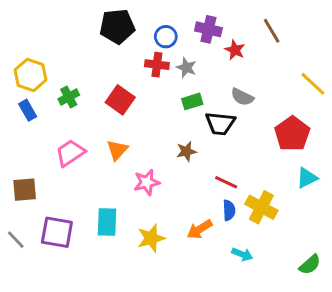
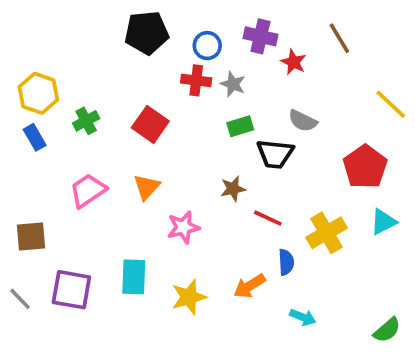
red line: (226, 182) -> (268, 218), moved
yellow cross: (261, 207) -> (327, 233), moved, turned 32

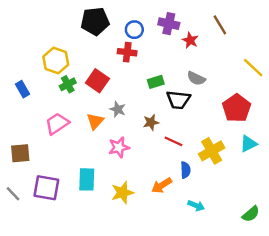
gray star: (233, 84) -> (118, 109), moved
yellow hexagon: (38, 93) -> (56, 61), moved
green cross: (86, 121) -> (68, 84), moved

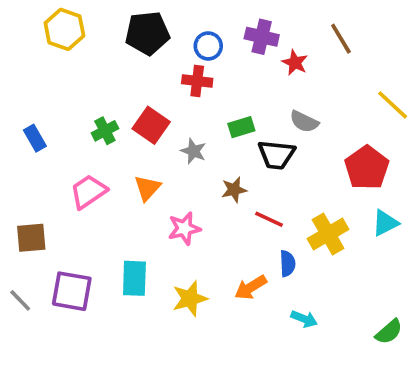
yellow hexagon: (56, 61) -> (64, 29), moved
gray star: (118, 109) -> (193, 151), moved

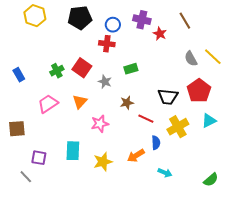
gray semicircle: (304, 122) -> (191, 59), moved, turned 35
black trapezoid: (276, 155) -> (168, 97), moved
purple square: (72, 291) -> (39, 158), size x0.7
gray line: (20, 300) -> (26, 177), moved

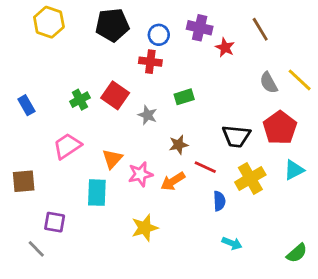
orange triangle: (80, 102) -> (112, 159), moved
cyan rectangle: (73, 151) -> (97, 193), moved
orange arrow: (136, 156) -> (173, 181), moved

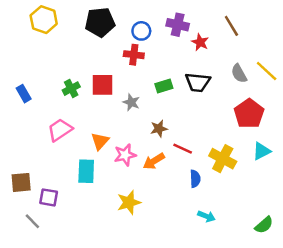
red square: (115, 95) -> (102, 85), turned -35
black trapezoid: (236, 136) -> (198, 82), moved
yellow cross: (250, 178) -> (223, 159), turned -32
brown square: (24, 181) -> (21, 182), moved

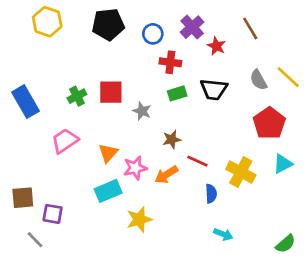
purple cross: (178, 25) -> (192, 27), turned 35
red cross: (134, 55) -> (170, 62), moved
blue rectangle: (24, 94) -> (26, 102), size x1.6
cyan rectangle: (86, 171) -> (108, 191), moved, turned 65

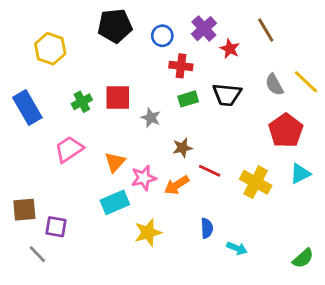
yellow hexagon: (47, 22) -> (50, 49), moved
blue semicircle: (211, 194) -> (207, 228), moved

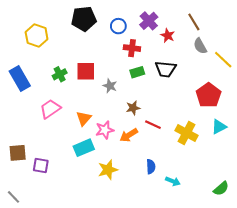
gray semicircle: (274, 85) -> (200, 46), moved
gray line: (37, 254) -> (14, 197), moved

